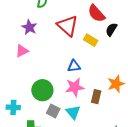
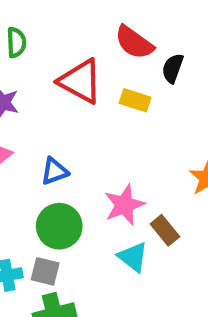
blue triangle: (74, 66) -> (55, 171), moved
brown rectangle: (96, 97) -> (165, 230), moved, turned -40
gray square: (53, 111) -> (45, 271), moved

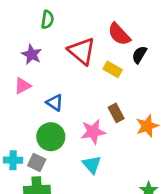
blue triangle: (55, 171) -> (55, 103), turned 42
brown rectangle: (165, 230) -> (116, 113), moved

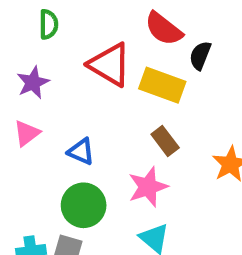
purple star: (32, 54) -> (33, 83), turned 30
yellow rectangle: (113, 69) -> (162, 85), size x1.5
brown rectangle: (116, 113) -> (165, 141), moved

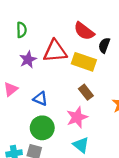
red triangle: (110, 65) -> (55, 51), turned -35
purple star: (33, 83) -> (28, 60), moved

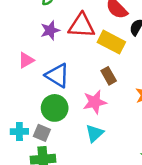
blue triangle: (40, 99) -> (57, 75), size x1.5
cyan triangle: (81, 145) -> (95, 133), turned 30

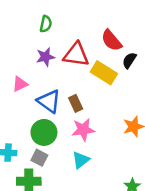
brown rectangle: (109, 76) -> (76, 103), moved
gray square: (42, 133) -> (39, 158), moved

